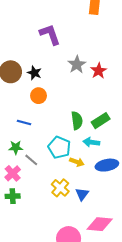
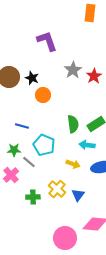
orange circle: (39, 96) -> (43, 95), moved
cyan pentagon: (59, 147) -> (44, 145), moved
green cross: (13, 196) -> (33, 197), moved

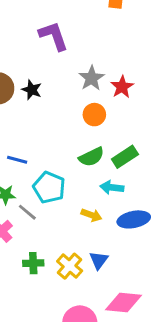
orange circle: (43, 95) -> (94, 115), moved
green semicircle: (73, 124) -> (91, 157), turned 72
yellow cross: (57, 189) -> (70, 266), moved

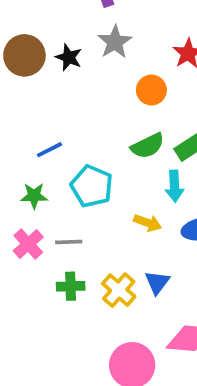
gray star: (91, 78) -> (115, 42), moved
blue line: (17, 160) -> (49, 150), turned -42
cyan arrow: (112, 187) -> (174, 186), turned -100
gray line: (27, 212) -> (69, 242), moved, turned -42

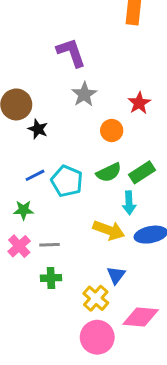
black star: (69, 57) -> (38, 129), moved
cyan pentagon: (92, 186) -> (67, 181), moved
yellow arrow: (148, 223) -> (109, 230), size x1.5
yellow cross: (119, 290) -> (96, 298), moved

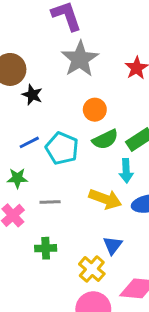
gray star: (84, 94) -> (80, 59), size x1.4
orange circle: (112, 130) -> (95, 110), moved
gray line: (50, 245) -> (50, 202), moved

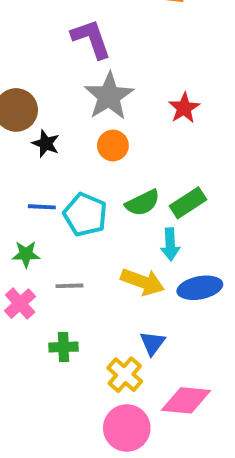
orange circle: (95, 110) -> (113, 146), moved
blue line: (29, 142) -> (42, 207), turned 30

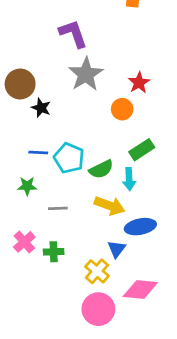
orange circle: (113, 146) -> (122, 109), moved
green semicircle: (143, 203) -> (101, 169), moved
blue ellipse: (200, 288) -> (140, 227), moved
pink cross: (20, 304) -> (24, 242), moved

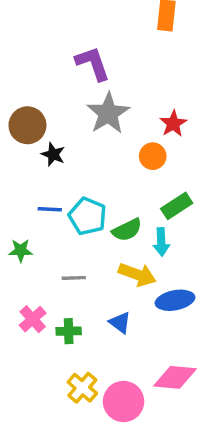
green star: (27, 186) -> (21, 251), moved
blue triangle: (117, 249) -> (120, 323), moved, turned -30
yellow cross: (97, 271) -> (82, 388), moved

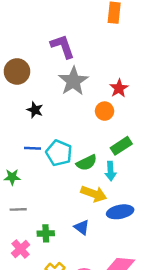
brown circle: (27, 125) -> (17, 71), moved
gray line: (74, 278) -> (18, 209), moved
pink cross: (33, 319) -> (21, 249), moved

